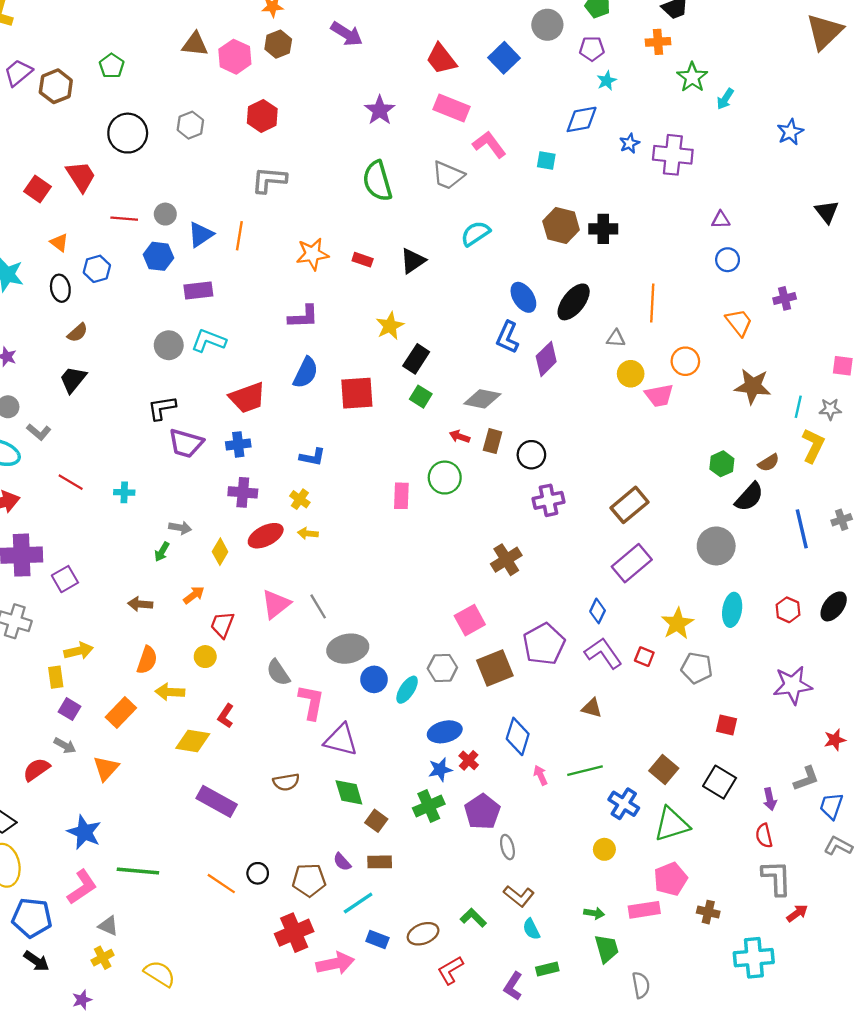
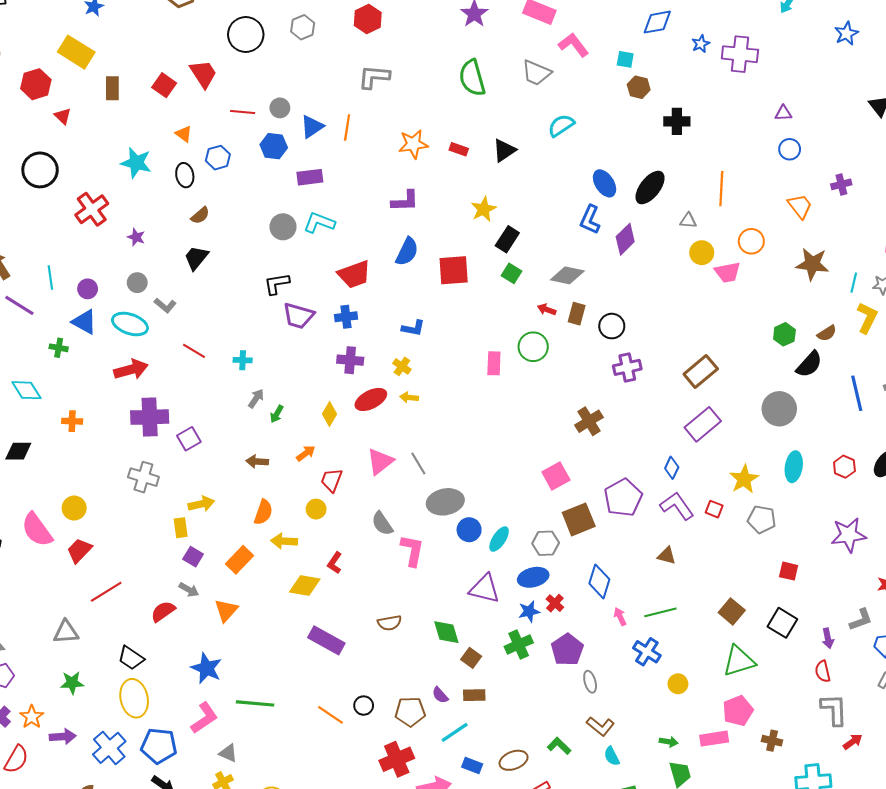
brown hexagon: (561, 225) -> (639, 87), moved, size x0.7
gray arrow: (180, 528) -> (256, 398), moved, turned -66
gray hexagon: (442, 668) -> (546, 543), moved
purple triangle: (341, 740) -> (485, 589), moved
blue cross: (624, 804) -> (647, 652), moved

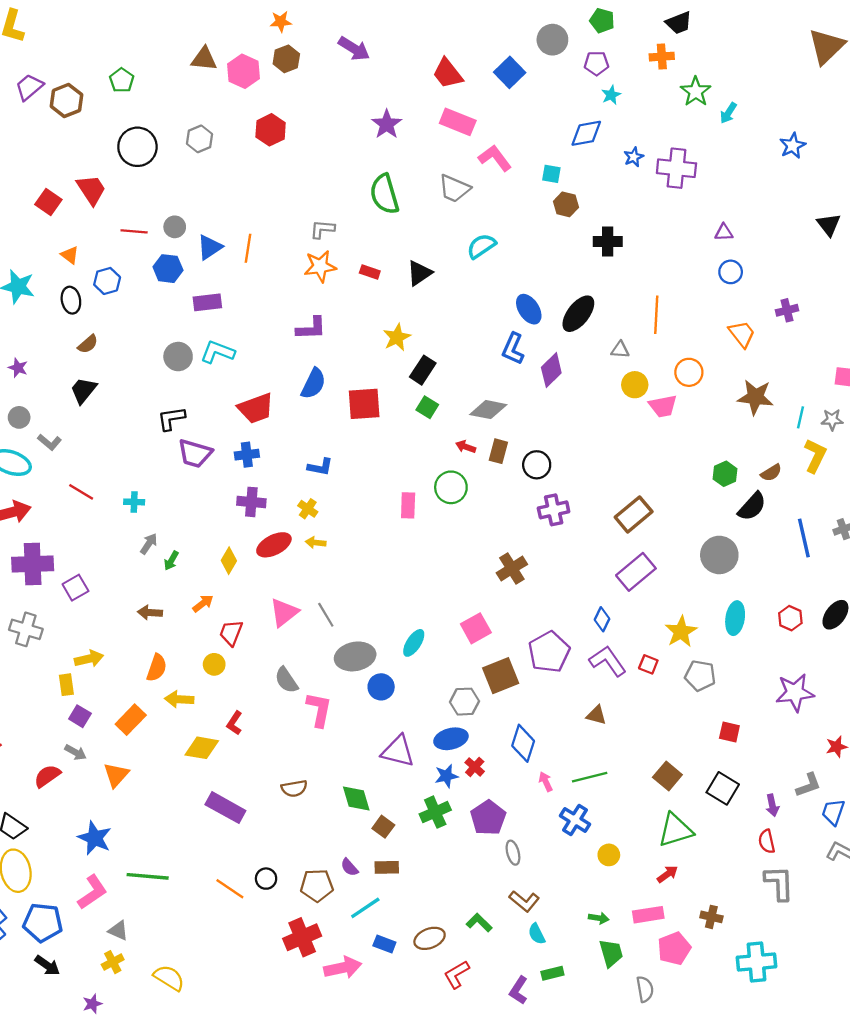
gray L-shape: (374, 77) -> (322, 229), moved, size x0.7
cyan ellipse: (499, 539) -> (414, 643), moved
pink pentagon: (738, 711) -> (674, 949), moved
red arrow: (853, 742) -> (667, 874), moved

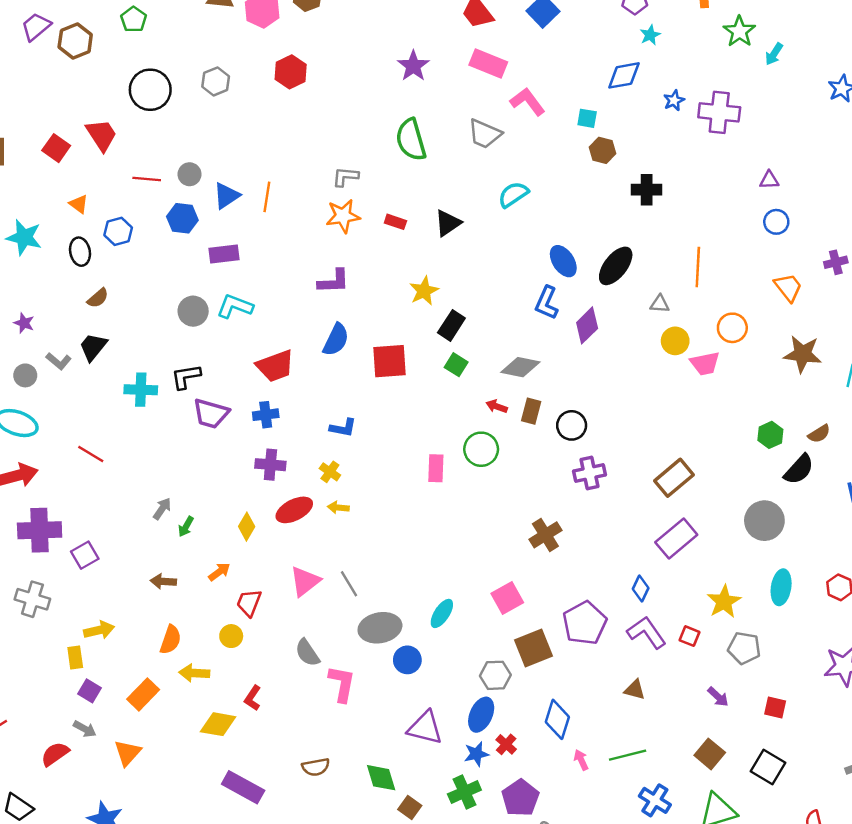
gray L-shape: (50, 442) -> (59, 361), moved
cyan cross: (134, 502) -> (141, 390), moved, size x1.5
blue ellipse: (451, 739) -> (481, 715), turned -52
purple arrow: (772, 805) -> (718, 697), moved, turned -35
blue cross: (575, 820) -> (655, 800), moved

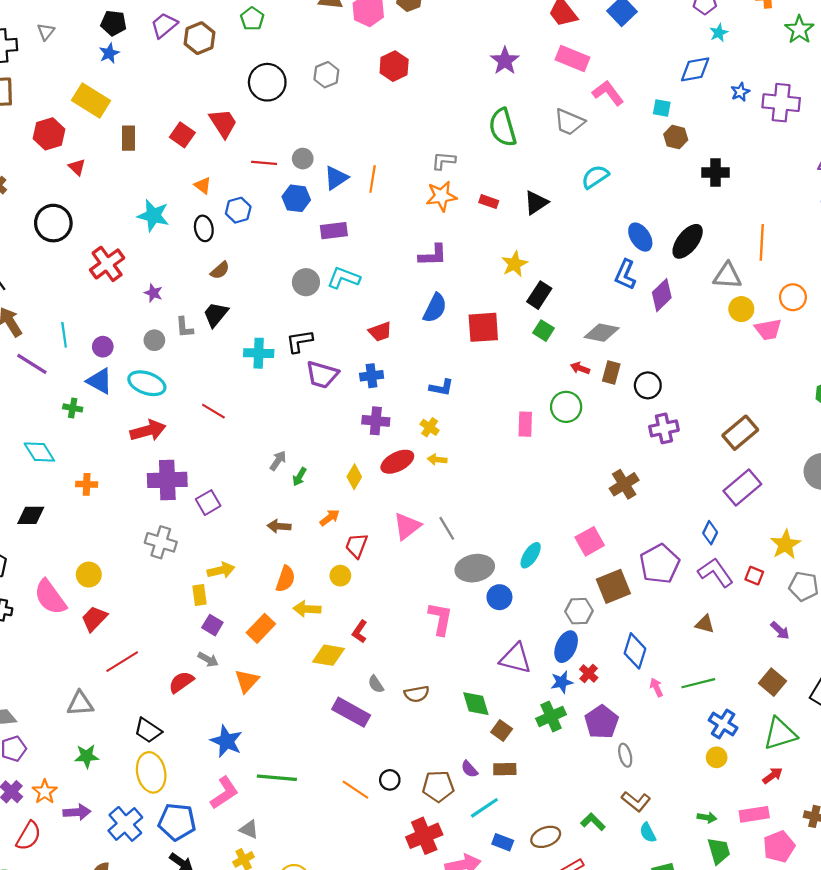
gray triangle: (660, 304) -> (727, 276), size x1.6
gray L-shape: (59, 361) -> (184, 327), turned 45
red trapezoid: (275, 366) -> (380, 332), size x0.7
gray semicircle: (307, 653) -> (376, 684), moved, size x0.7

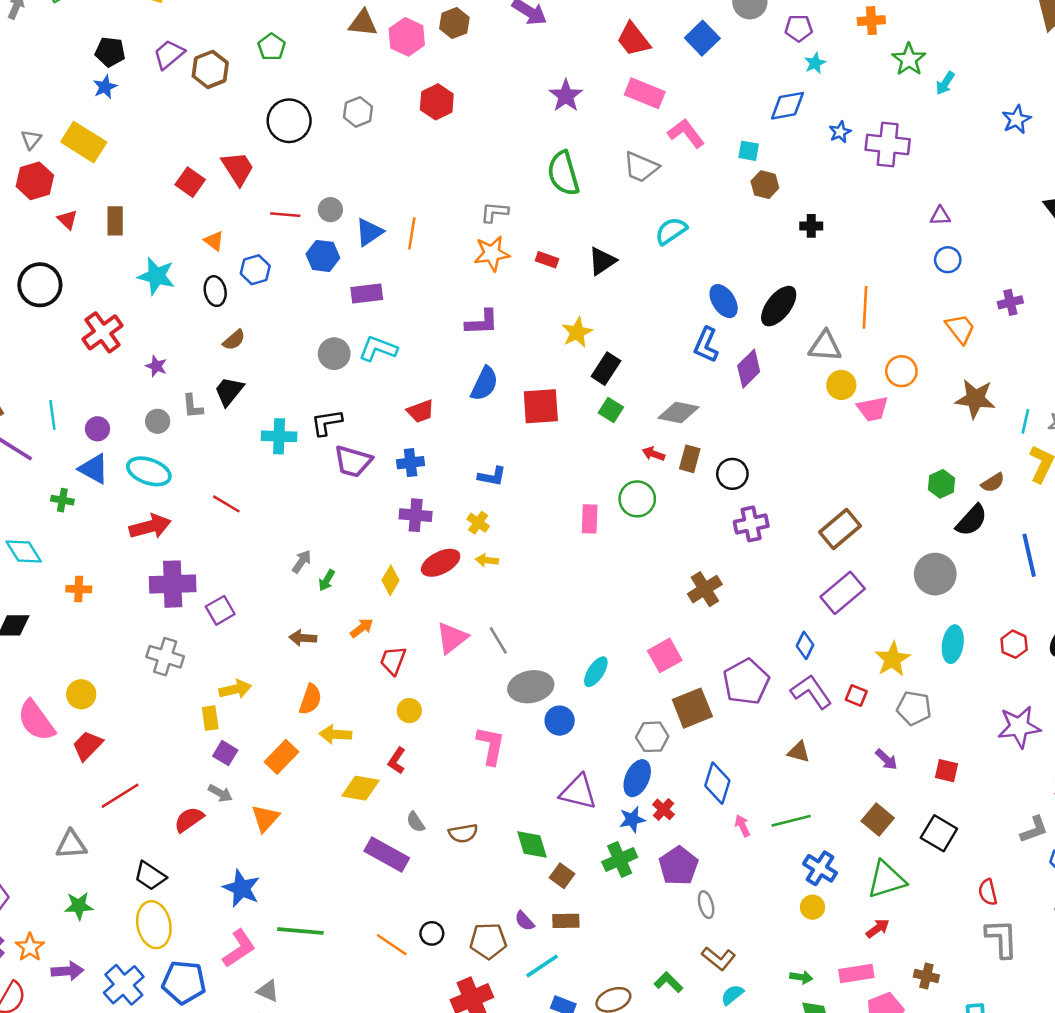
gray triangle: (46, 32) -> (31, 140), moved
brown rectangle: (129, 138) -> (115, 221), moved
black cross: (716, 173) -> (811, 226), size x0.7
yellow circle: (340, 576) -> (409, 711), moved
cyan semicircle: (648, 833) -> (732, 995), turned 78

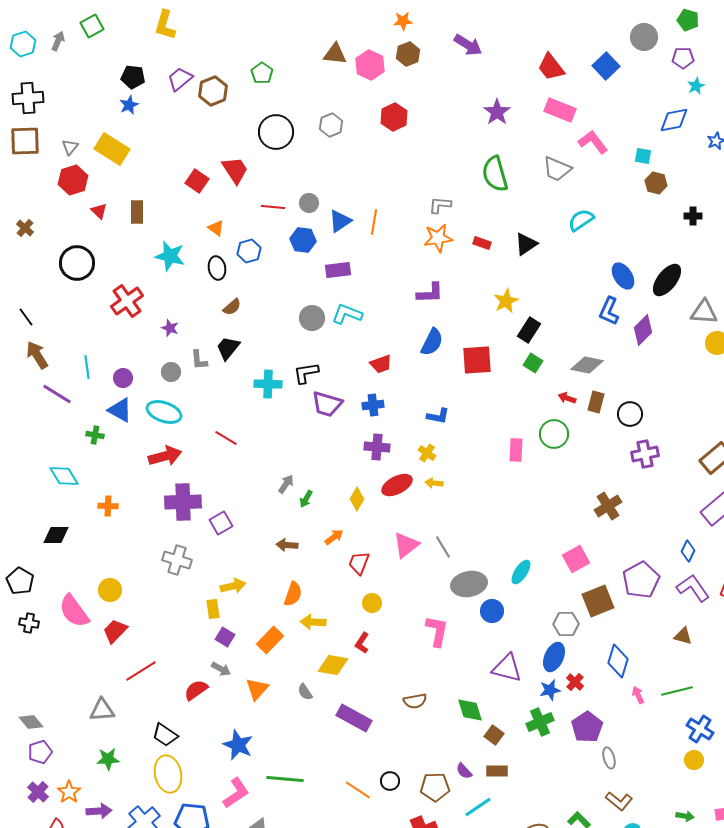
gray semicircle: (416, 822) -> (305, 692), moved

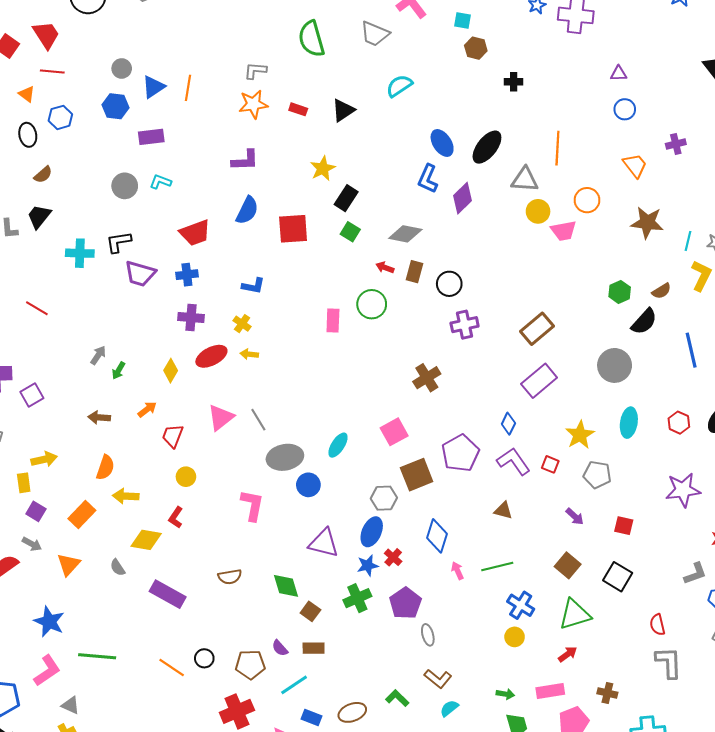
red line: (273, 207) -> (52, 72), moved
cyan L-shape: (347, 314) -> (160, 182), size x0.7
red trapezoid: (381, 364) -> (195, 233), size x1.4

